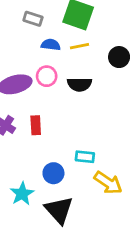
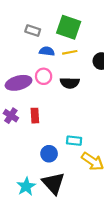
cyan star: (22, 194) -> (26, 186), moved

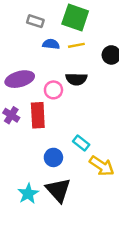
pink circle: (44, 76) -> (53, 90), moved
red rectangle: (35, 116) -> (38, 115), size x1.5
cyan rectangle: (74, 141) -> (81, 143), turned 32

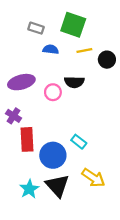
yellow line: (76, 45) -> (84, 51), moved
red rectangle: (38, 115) -> (27, 139), moved
blue circle: (53, 157) -> (53, 155), size x1.5
yellow arrow: (102, 166) -> (93, 178), moved

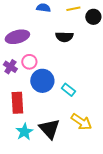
pink circle: (53, 92) -> (29, 62), moved
red rectangle: (27, 139) -> (17, 103), moved
blue circle: (53, 155) -> (42, 81), moved

